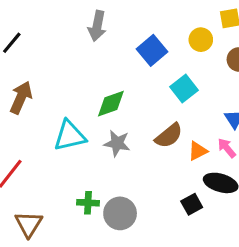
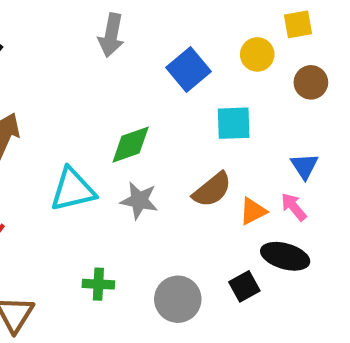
cyan square: (184, 88) -> (234, 123), turned 36
gray circle: (120, 213) -> (178, 299), moved

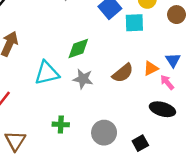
cyan square: (234, 123) -> (134, 23), moved
orange triangle: (253, 211) -> (151, 68), moved
black square: (244, 286) -> (140, 143), moved

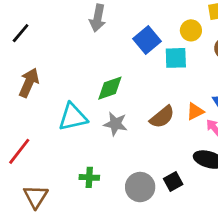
black square: (140, 143) -> (173, 182), moved

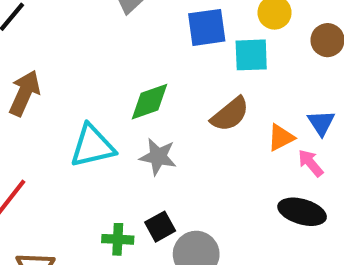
blue square: (147, 40) -> (207, 27), turned 32
brown semicircle: (162, 117) -> (230, 114), moved
black square: (173, 182) -> (160, 227), moved

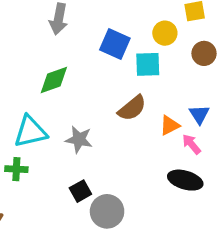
blue square: (207, 27) -> (115, 44), turned 32
green diamond: (150, 102) -> (54, 80), moved
green cross: (118, 239) -> (16, 169), moved

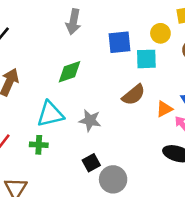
blue square: (115, 44) -> (119, 42), turned -30

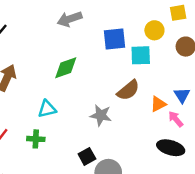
gray arrow: (73, 22) -> (70, 19), turned 60
cyan triangle: (50, 114) -> (47, 109), size x0.7
gray star: (90, 120) -> (101, 115), moved

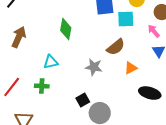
green diamond: (66, 68) -> (66, 29), turned -60
orange triangle: (158, 104) -> (131, 68), moved
pink arrow: (176, 119) -> (154, 31), moved

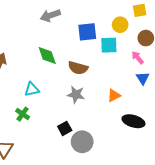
green diamond: (66, 29) -> (47, 56), turned -30
brown semicircle: (116, 47) -> (78, 68), moved, turned 54
green cross: (42, 86) -> (23, 114), turned 32

